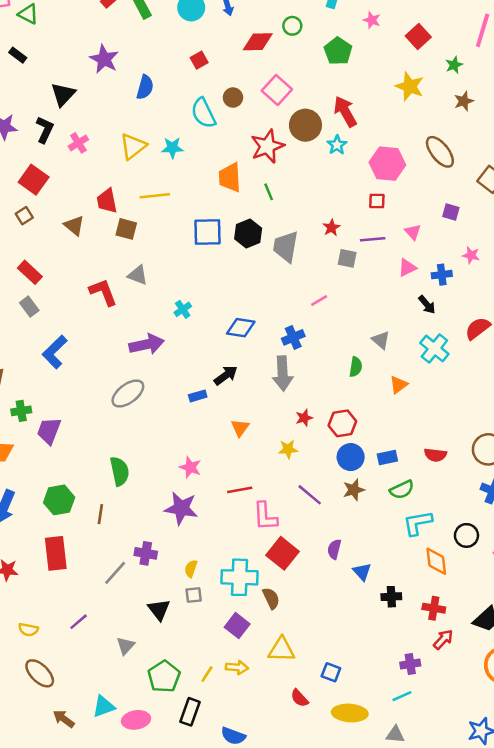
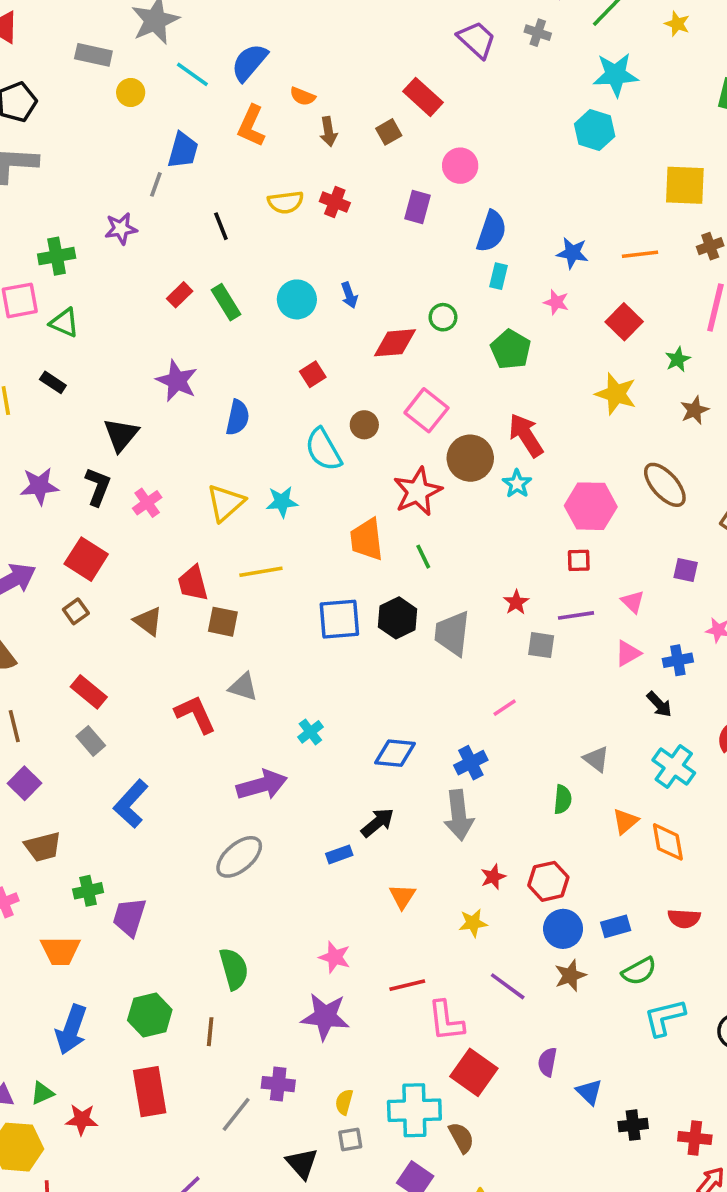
orange diamond: (436, 561) -> (668, 842), moved

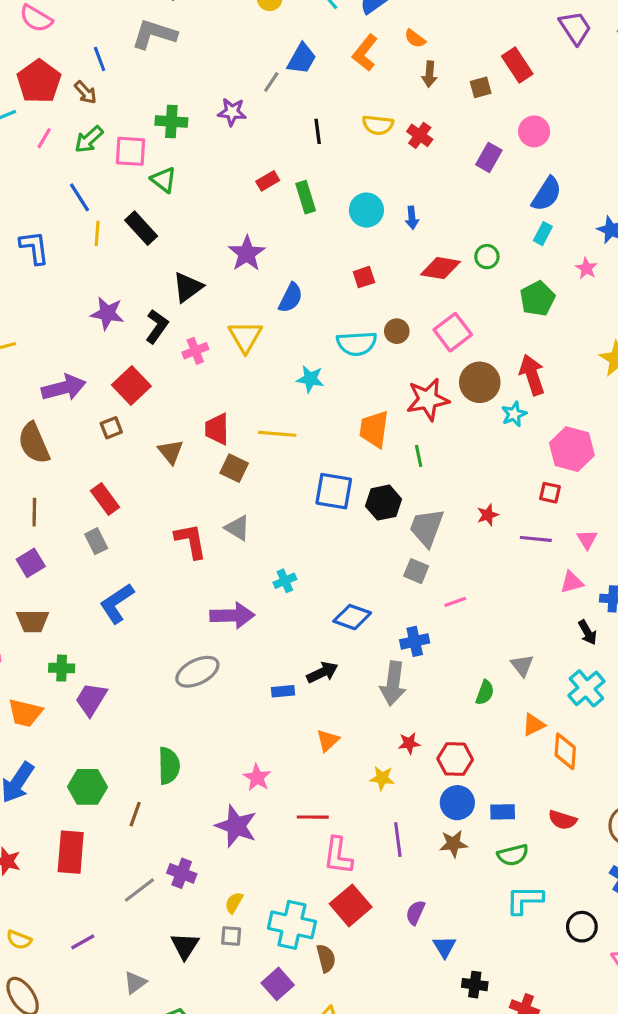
black rectangle: (53, 382) -> (141, 228), size x1.5
cyan semicircle: (323, 450) -> (357, 343), turned -78
yellow triangle: (226, 503) -> (245, 337), moved, turned -33
gray square: (541, 645) -> (416, 571), moved
purple line: (508, 986) -> (398, 840), turned 32

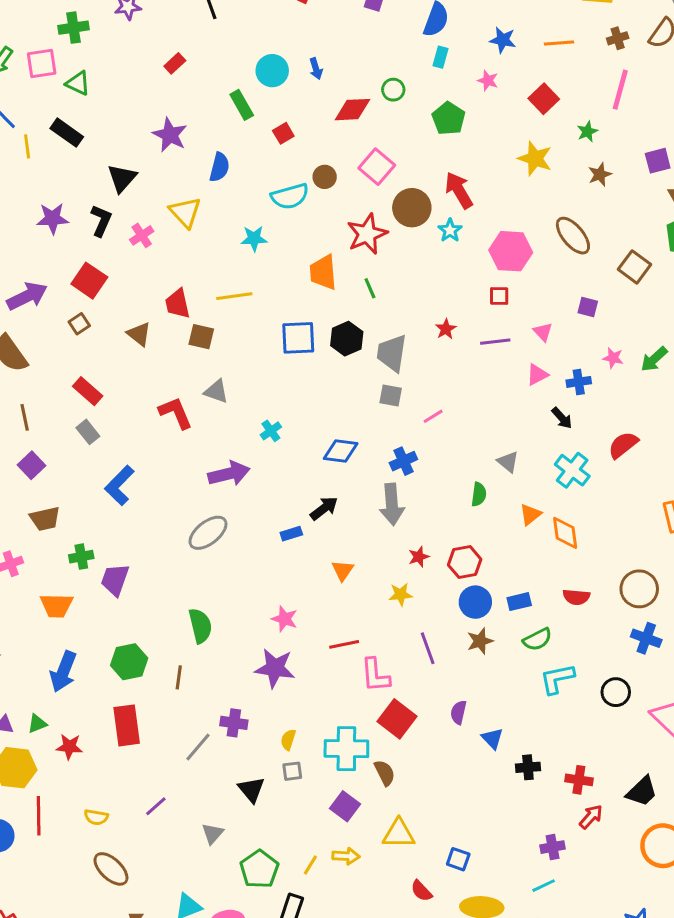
green rectangle: (306, 197) -> (242, 105), moved

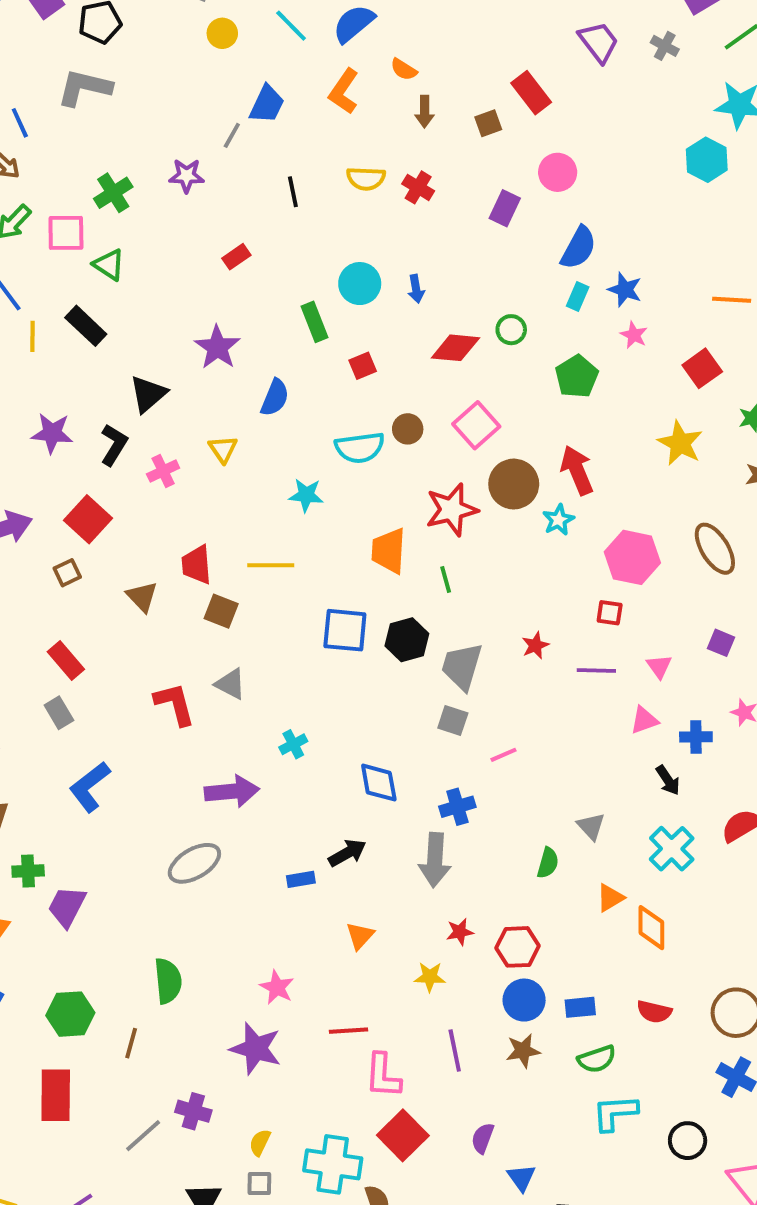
green cross: (74, 28) -> (113, 193), turned -32
blue star: (503, 40) -> (625, 290), moved
yellow triangle: (185, 212) -> (223, 449), size x0.7
blue diamond: (341, 451) -> (379, 783), turned 64

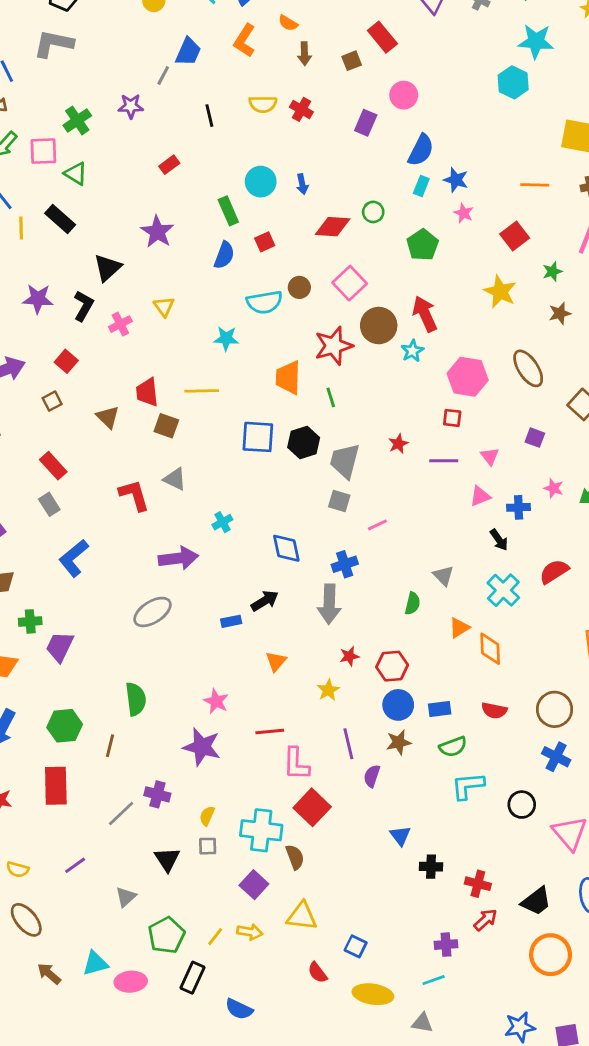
blue semicircle: (275, 398) -> (224, 255), moved
red square: (88, 519) -> (66, 361), size x0.7
yellow star: (430, 977) -> (328, 690), turned -30
purple semicircle: (483, 1138) -> (372, 776), moved

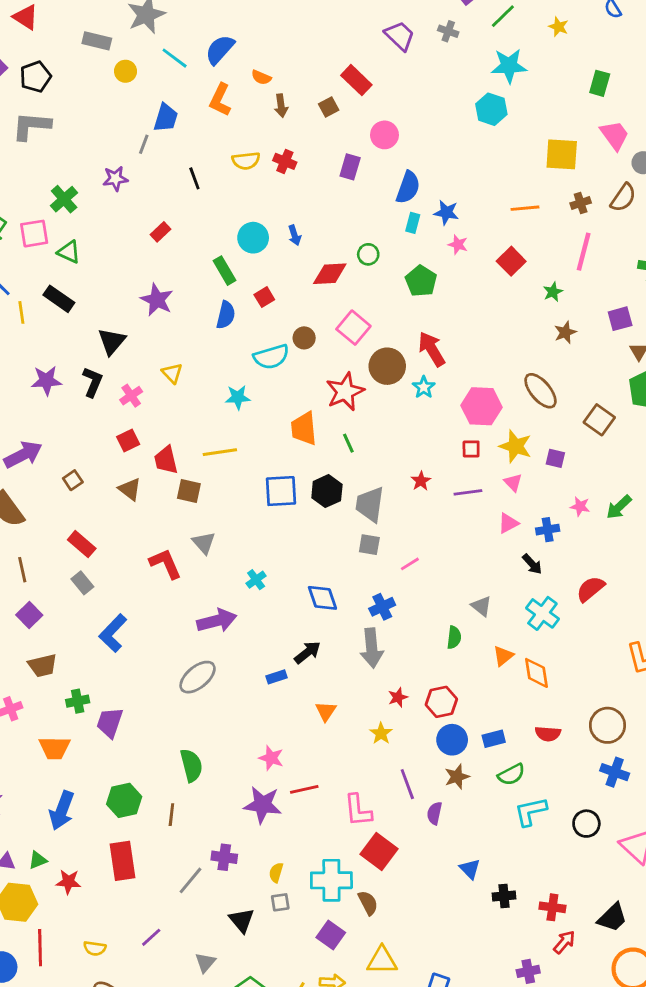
yellow star: (500, 292) -> (515, 446), moved
red square: (66, 361) -> (128, 441), moved, turned 30
gray triangle: (175, 479) -> (204, 543), turned 30
red line: (270, 732) -> (304, 789), moved

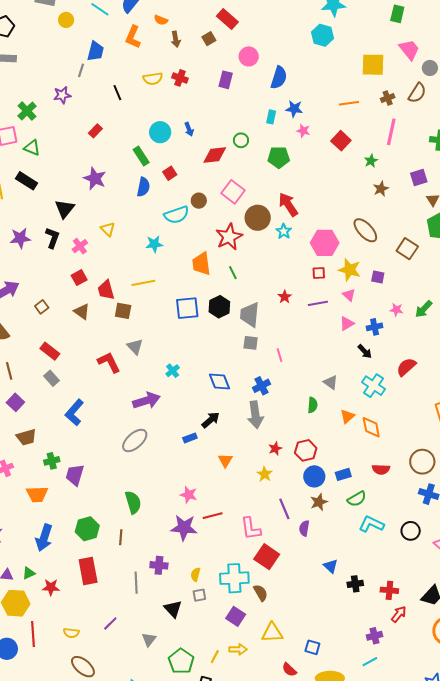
blue semicircle: (408, 187) -> (279, 78), moved
green pentagon: (421, 281) -> (279, 157), turned -30
pink line: (410, 564) -> (279, 355), turned -72
cyan L-shape: (531, 812) -> (371, 524), turned 40
gray line: (191, 880) -> (136, 583), turned -40

